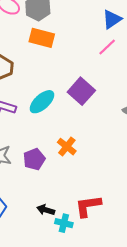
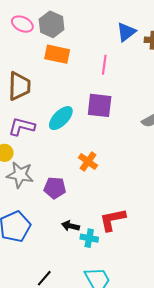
pink line: (107, 47) -> (104, 65), moved, turned -36
purple square: (81, 91) -> (100, 105), turned -32
purple pentagon: (34, 159) -> (55, 188), moved, turned 30

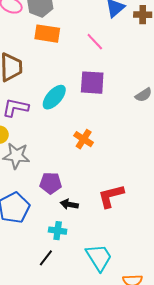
pink line: (104, 65) -> (95, 42), turned -48
purple pentagon: (55, 188) -> (51, 183), moved
cyan cross: (89, 238) -> (58, 231), moved

